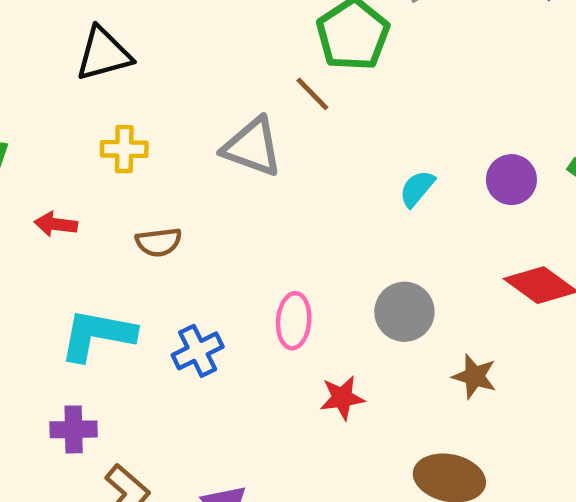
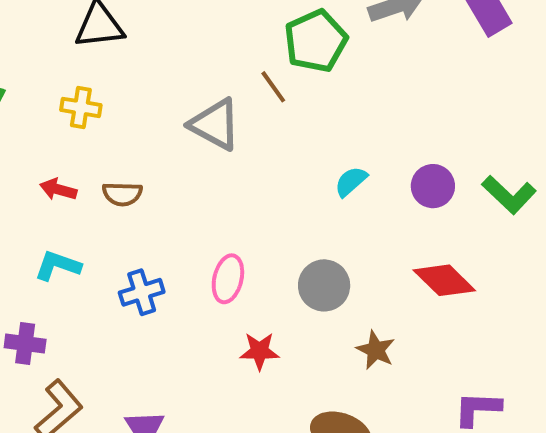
yellow cross: (124, 149) -> (81, 107), moved
red arrow: (56, 224) -> (58, 189), moved
cyan L-shape: (97, 335) -> (58, 266), size x0.7

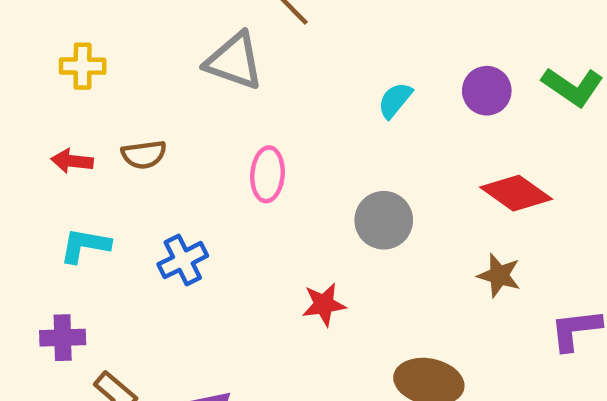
pink ellipse: (228, 279) -> (267, 174), moved
brown star: (376, 350) -> (499, 275), moved

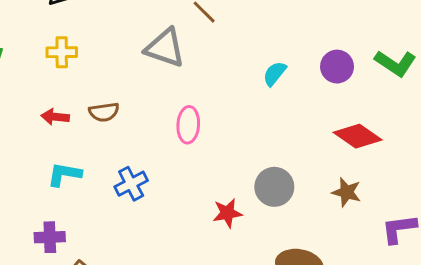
gray circle: (384, 220) -> (274, 187), moved

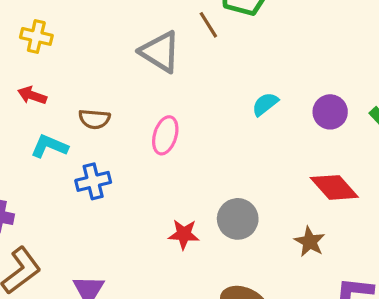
yellow cross: (62, 52) -> (36, 36), moved
brown semicircle: (104, 112) -> (94, 119), moved
cyan L-shape: (64, 174) -> (49, 146), moved

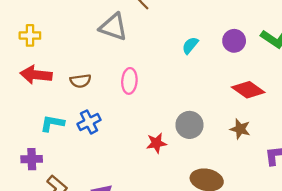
red arrow: (32, 95) -> (36, 75), size x1.6
cyan L-shape: (49, 146) -> (52, 123), moved

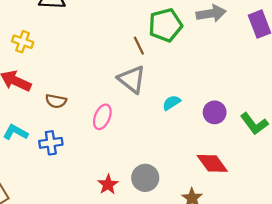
gray triangle: (113, 27) -> (132, 79), moved
red star: (156, 143) -> (108, 184), turned 30

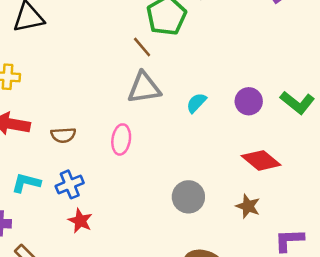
gray triangle: (132, 79) -> (144, 88), turned -32
red star: (108, 184) -> (80, 221), moved

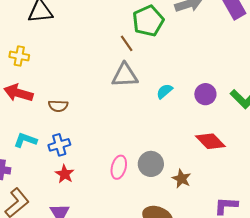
pink ellipse: (121, 139) -> (119, 167), moved
brown star: (248, 206) -> (182, 179), moved

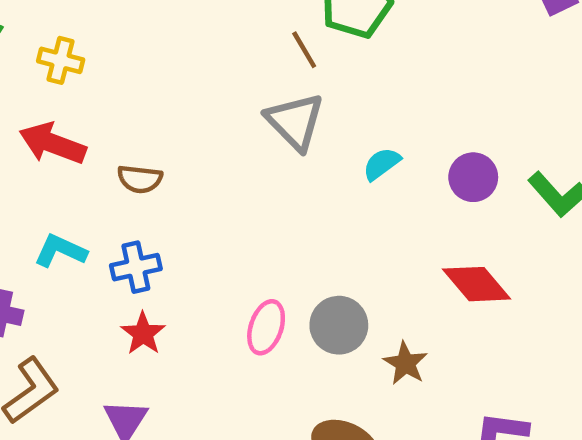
gray triangle: (125, 75) -> (295, 121), turned 44

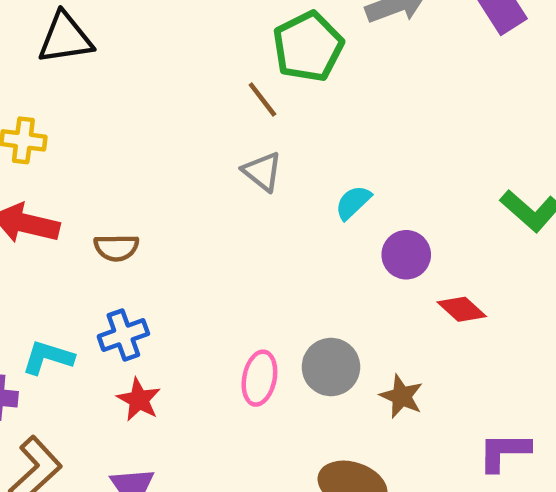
gray triangle: (295, 121) -> (262, 171), size x0.7
purple circle: (473, 177) -> (406, 255), moved
cyan L-shape: (60, 251) -> (48, 357), moved
red diamond: (477, 284) -> (462, 309), size x0.7

